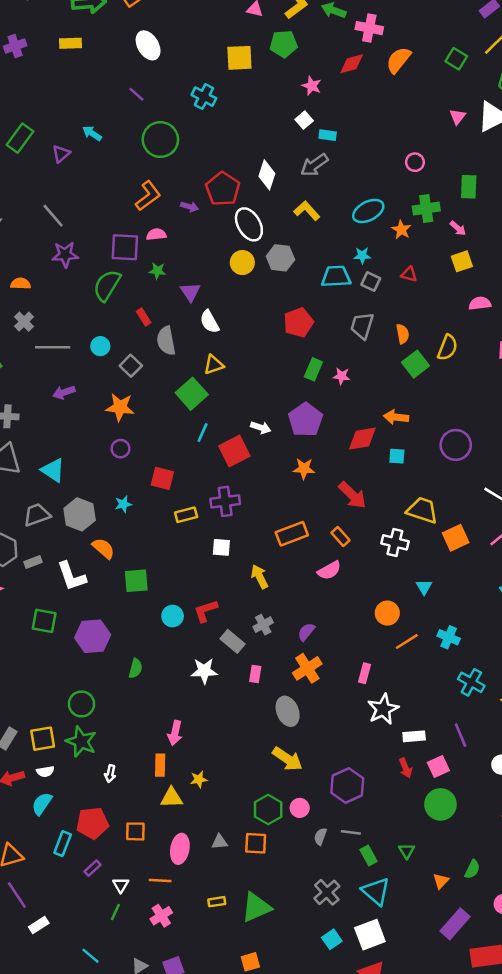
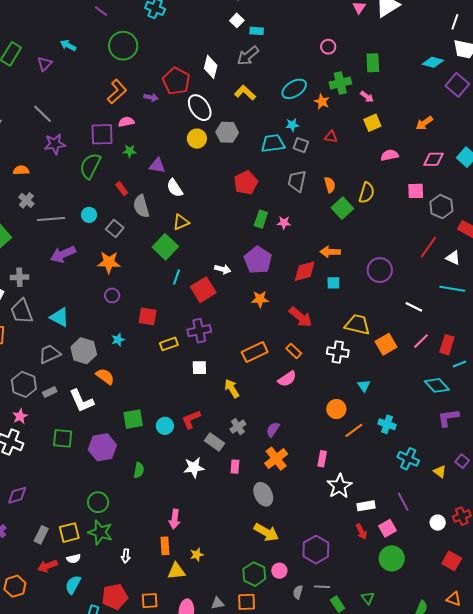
purple triangle: (190, 292) -> (157, 166), turned -42
purple arrow: (64, 392) -> (63, 254), size x1.4
green square: (136, 581) -> (133, 419), moved

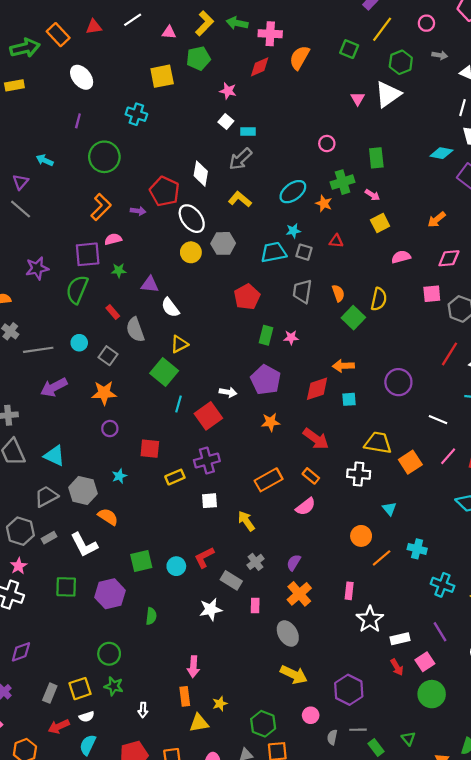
purple line: (101, 11) -> (78, 121), turned 72
gray line: (42, 114) -> (21, 209), moved
green star: (100, 532) -> (114, 686), size x0.7
green hexagon: (254, 574) -> (263, 724), moved

